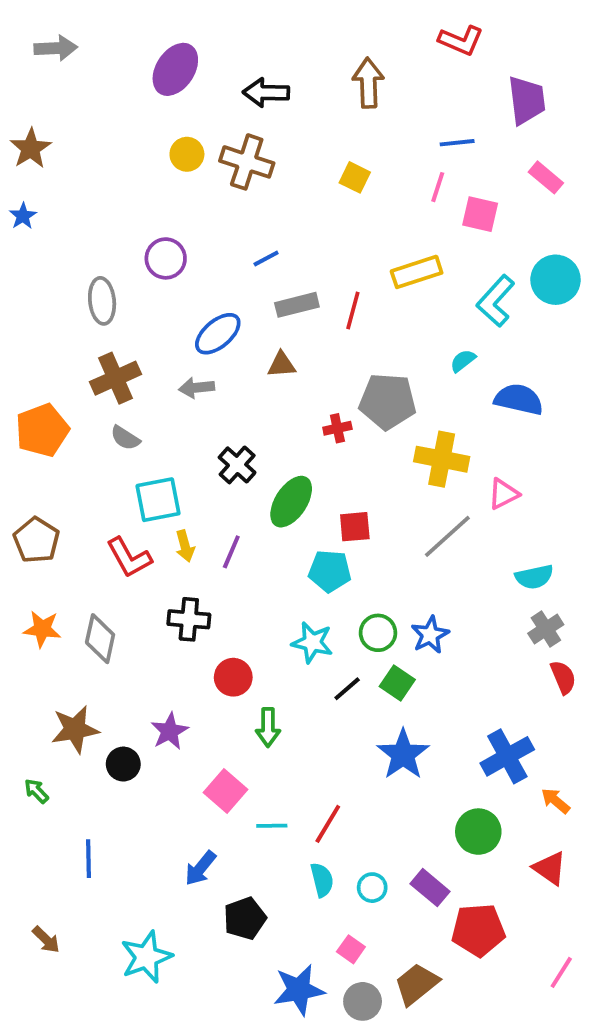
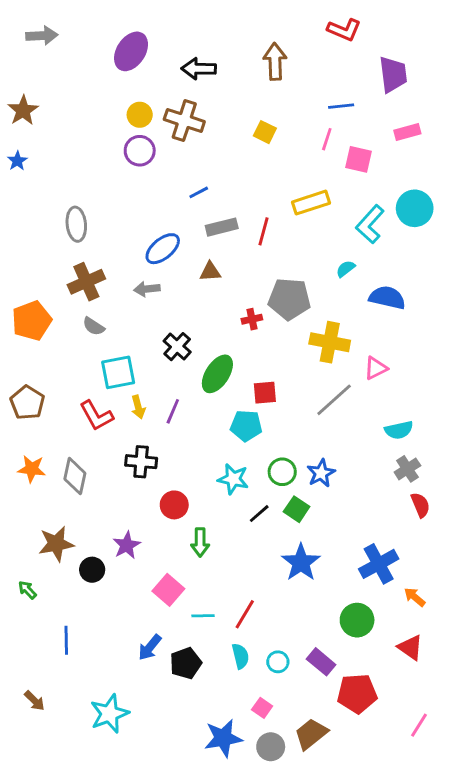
pink rectangle: (546, 177) -> (407, 132), turned -55
purple circle: (166, 258) -> (140, 151), moved
black pentagon: (245, 918) -> (186, 663), moved

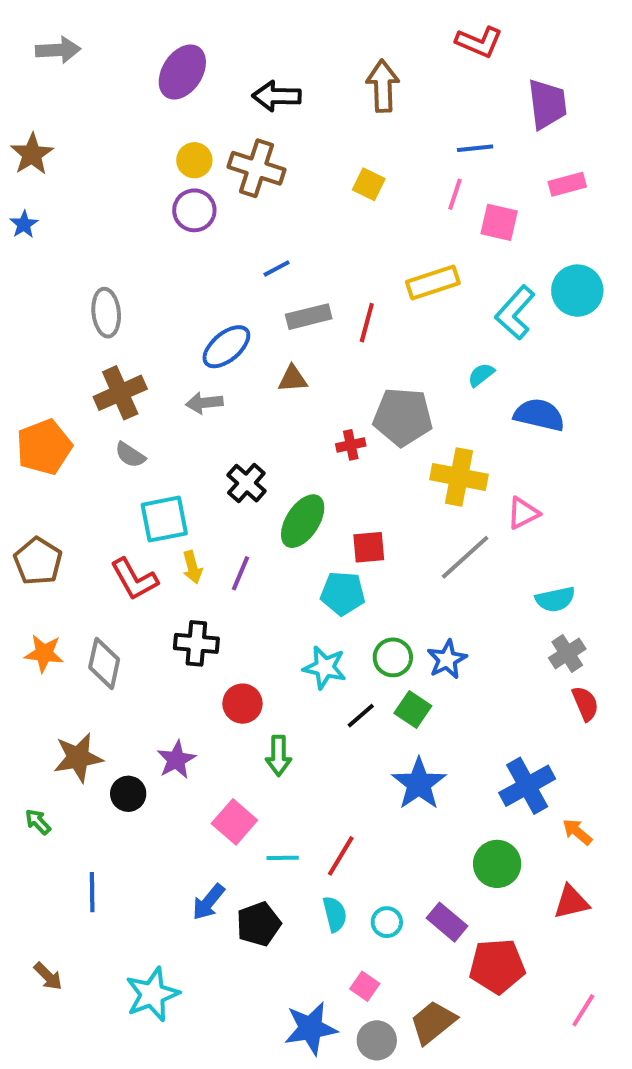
red triangle: (410, 647) -> (571, 902), turned -48

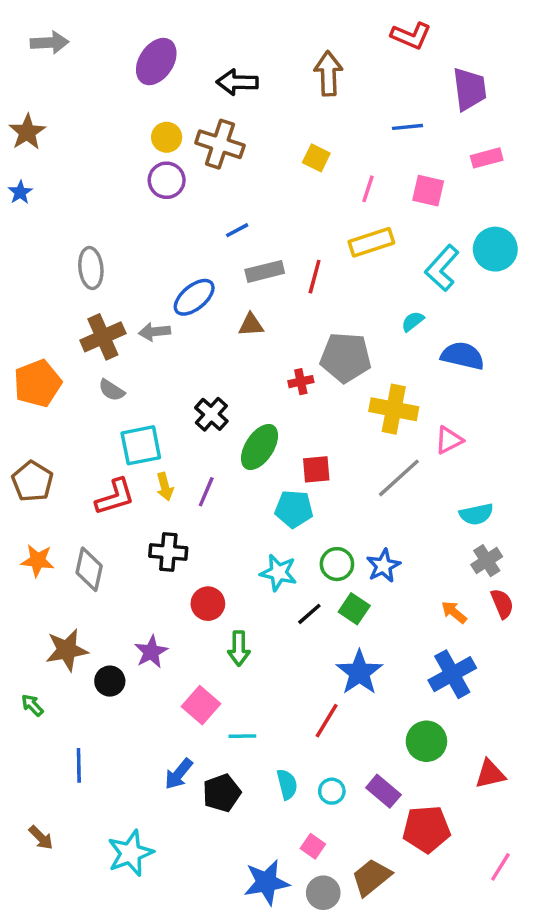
pink line: (455, 194) -> (368, 189), moved
gray arrow: (204, 403) -> (155, 332), moved
red L-shape: (134, 579) -> (115, 497), turned -78
orange arrow: (577, 832) -> (454, 612), moved
red line: (341, 856) -> (327, 721), moved

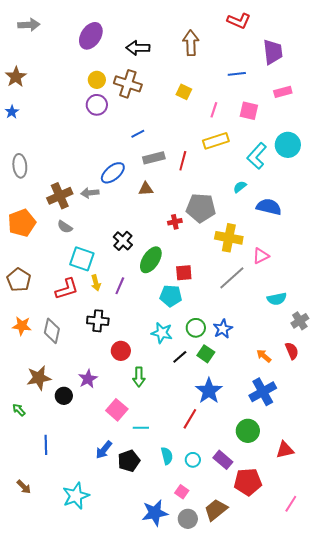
gray ellipse: (91, 268) -> (20, 166), moved
cyan square: (141, 445) -> (82, 259), turned 30
gray cross: (487, 561) -> (300, 321), moved

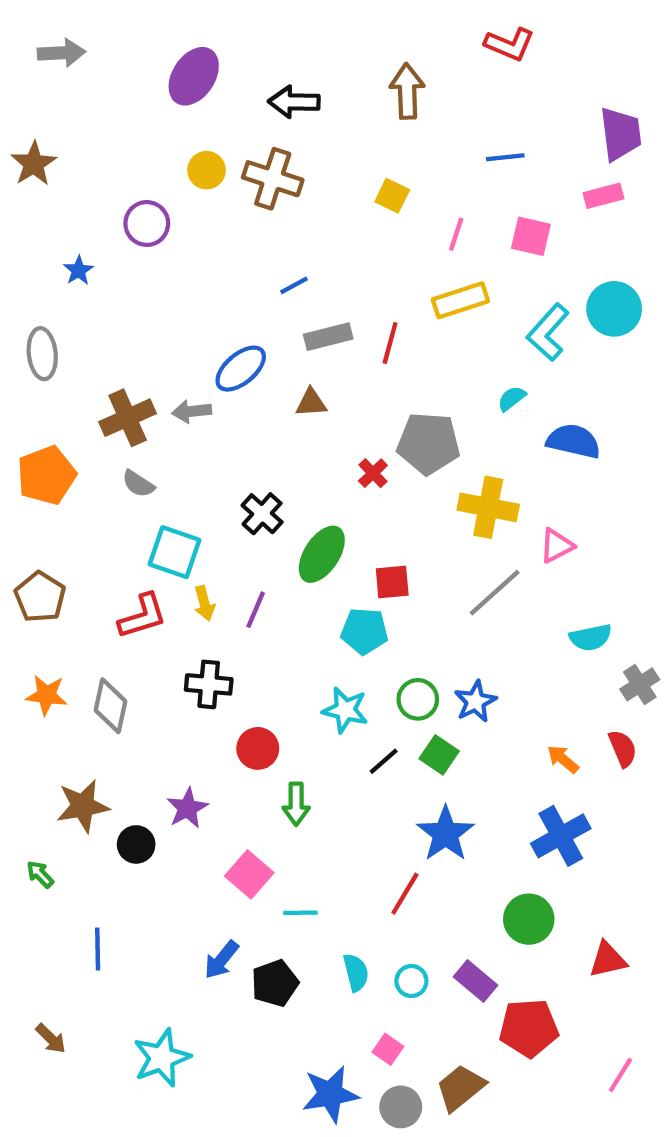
purple trapezoid: (273, 52) -> (621, 134), moved
purple circle: (97, 105) -> (147, 223), moved
blue star: (12, 112) -> (79, 270), moved
red cross: (175, 222) -> (373, 473), turned -32

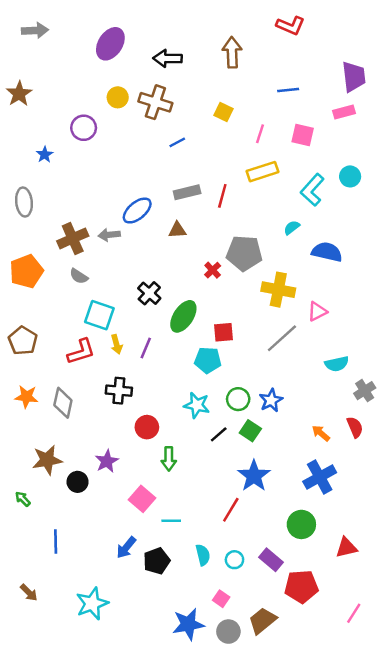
blue line: (294, 285) -> (177, 142), moved
cyan circle: (614, 309) -> (350, 176), size x0.7

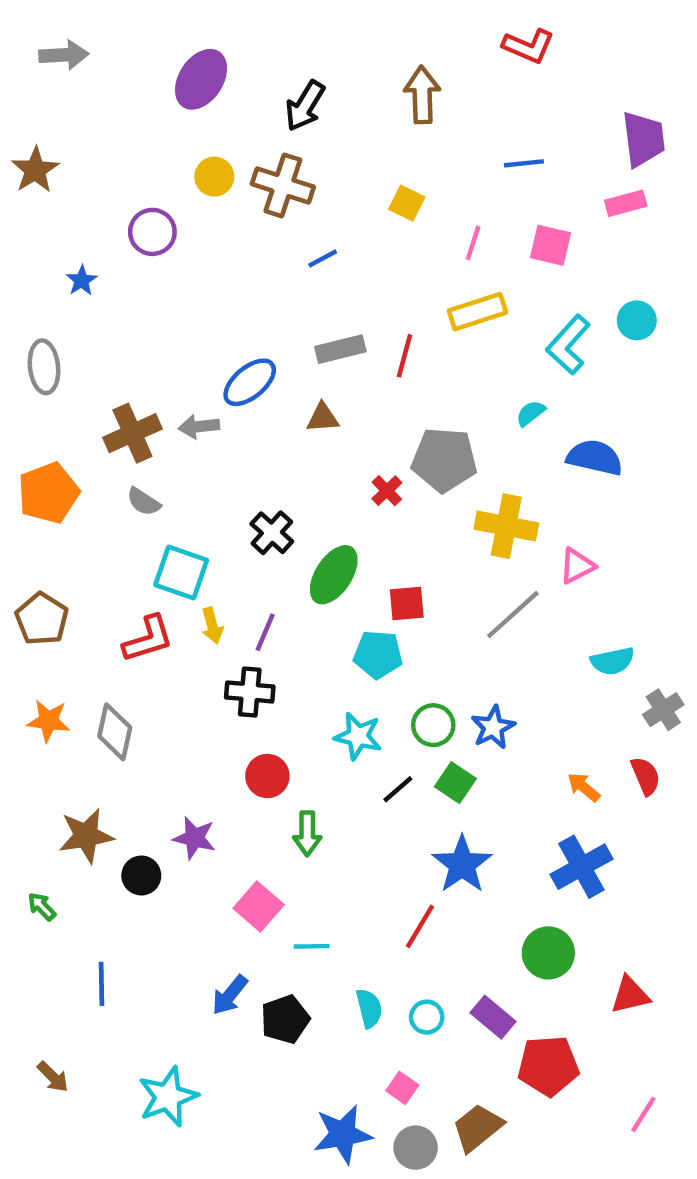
black arrow: (168, 58) -> (305, 106), turned -60
black cross: (119, 391) -> (250, 692), moved
purple star: (107, 461) -> (194, 838), turned -30

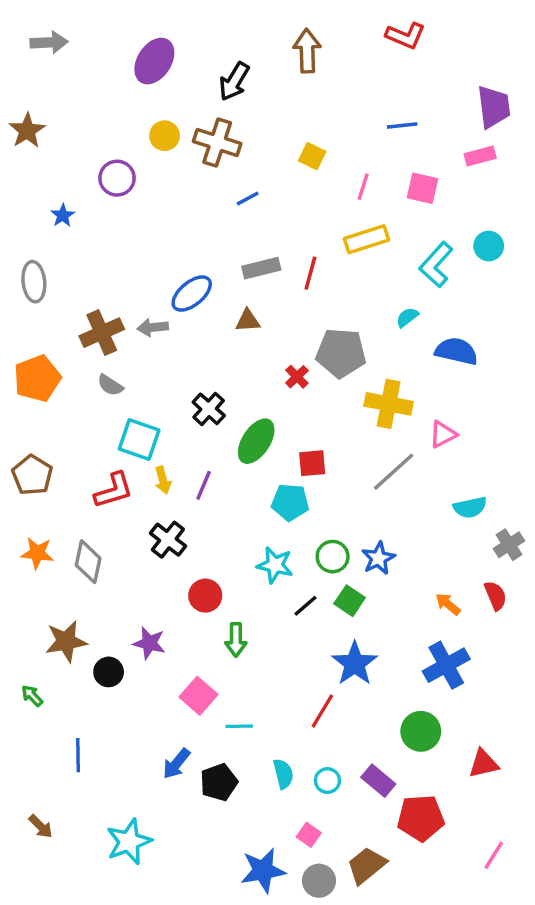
brown arrow: (422, 95) -> (307, 51), moved
black cross: (250, 692) -> (168, 540), moved, turned 33

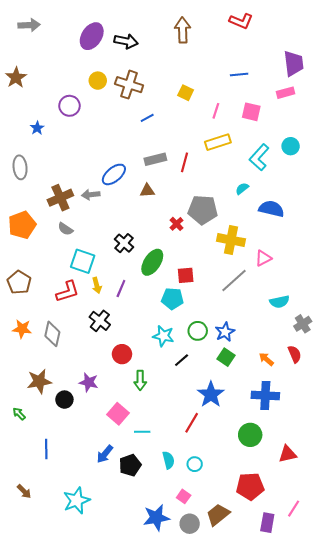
black arrow: (234, 81) -> (126, 41), moved, turned -110
green square: (350, 601) -> (226, 357), moved
blue cross: (446, 665) -> (265, 395), turned 32
purple rectangle: (378, 781) -> (267, 523), moved, turned 60

